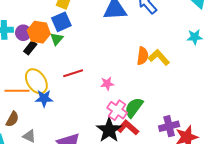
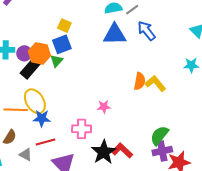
black rectangle: (30, 48) -> (30, 68), size x1.5
red line: (73, 73) -> (45, 142), moved
green semicircle: (134, 108) -> (159, 135), moved
pink cross: (117, 110) -> (82, 129), moved, turned -36

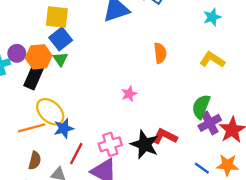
yellow square: (64, 26) -> (57, 17), size x1.5
purple circle: (24, 53) -> (17, 53), moved
yellow L-shape: (155, 83) -> (212, 60), moved
pink cross: (82, 129) -> (110, 144), moved
red line: (45, 142) -> (76, 154), turned -30

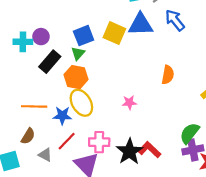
yellow square: (57, 17) -> (114, 33), moved
orange hexagon: (39, 57) -> (76, 77), moved
yellow ellipse: (50, 112) -> (81, 103), moved

